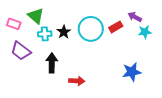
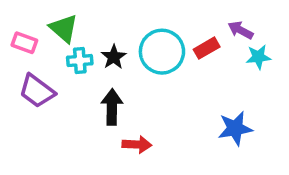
black arrow: (52, 63) -> (112, 107), moved

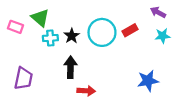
purple arrow: (241, 30) -> (158, 12), moved
purple trapezoid: (37, 91) -> (23, 78), moved, turned -115

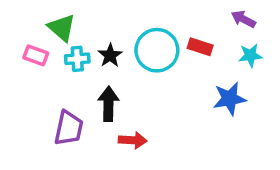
pink rectangle: (16, 27) -> (36, 55), moved
red rectangle: (130, 30) -> (200, 47), turned 48
purple trapezoid: (23, 78) -> (69, 128), moved
blue star: (148, 81) -> (230, 99), moved

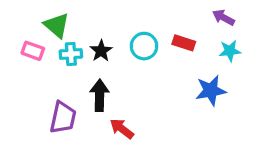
cyan circle: (157, 50) -> (144, 46), size x0.7
red arrow: (133, 140) -> (122, 129), turned -145

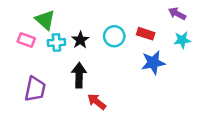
blue star: (211, 91) -> (153, 63), moved
purple trapezoid: (63, 118) -> (35, 89), moved

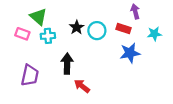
purple arrow: (177, 14) -> (135, 11), moved, turned 48
black star: (80, 40) -> (77, 27), moved

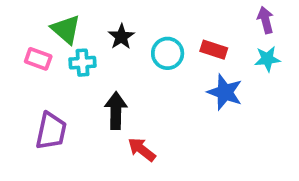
purple arrow: (135, 11) -> (265, 20), moved
black star: (77, 27) -> (121, 37), moved
blue star: (130, 53) -> (225, 92), turned 30

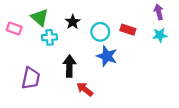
pink rectangle: (38, 59) -> (14, 29), moved
blue star: (225, 92) -> (107, 56), moved

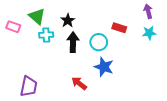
cyan circle: (100, 32) -> (99, 42), moved
blue star: (107, 56) -> (104, 67), moved
black arrow: (69, 66) -> (73, 42), moved
purple trapezoid: (31, 78) -> (29, 86), moved

